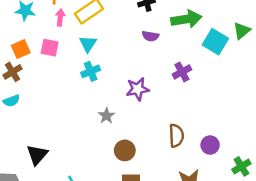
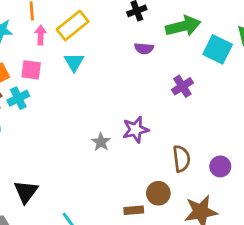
cyan cross: (91, 71) -> (18, 98), moved
purple star: (138, 89) -> (135, 130), moved
brown circle: (125, 150) -> (158, 193), moved

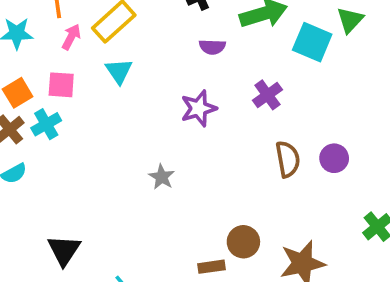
pink arrow: (41, 35) -> (71, 37), turned 30
purple star: (135, 130) -> (199, 108), moved
brown semicircle: (181, 159) -> (288, 159), moved
purple circle: (220, 166) -> (334, 158), moved

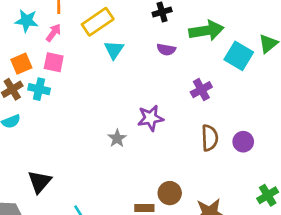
pink arrow: (71, 37) -> (53, 33), moved
cyan triangle: (119, 71) -> (114, 50), moved
purple star: (199, 108) -> (151, 118), moved
cyan cross: (46, 124) -> (39, 89), turned 35

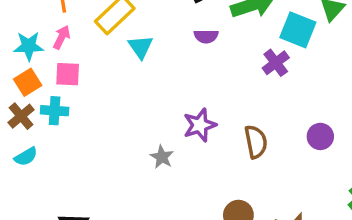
cyan star: (27, 21) -> (29, 46), moved
purple cross: (201, 90) -> (276, 63), moved
brown semicircle: (210, 138) -> (256, 142), moved

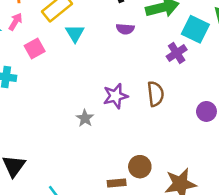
pink square: (68, 74) -> (35, 49), moved, turned -36
brown semicircle: (256, 142) -> (156, 94), moved

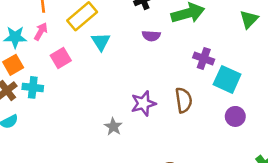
cyan square: (195, 29) -> (227, 79), moved
purple cross: (177, 53) -> (204, 59), turned -36

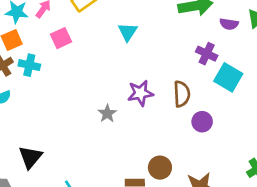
purple semicircle: (151, 36) -> (229, 24), moved
cyan triangle: (101, 42) -> (128, 32), moved
purple circle: (235, 116) -> (202, 122), moved

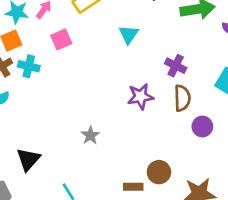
purple cross: (207, 54) -> (176, 66), moved
gray star: (107, 114) -> (90, 135), moved

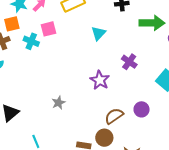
cyan cross: (29, 66) -> (31, 41), moved
purple star: (140, 96) -> (100, 80), turned 30
brown semicircle: (182, 98) -> (114, 116), moved, turned -132

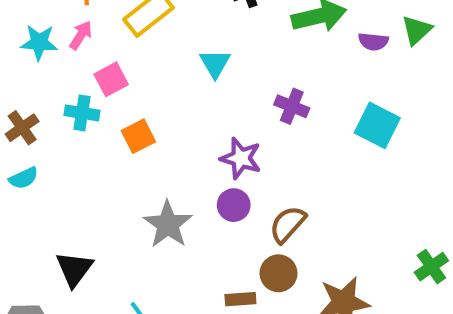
orange square: (12, 24) -> (138, 136), moved
gray star: (58, 103) -> (168, 224), size x1.6
purple circle: (142, 109) -> (234, 205), moved

